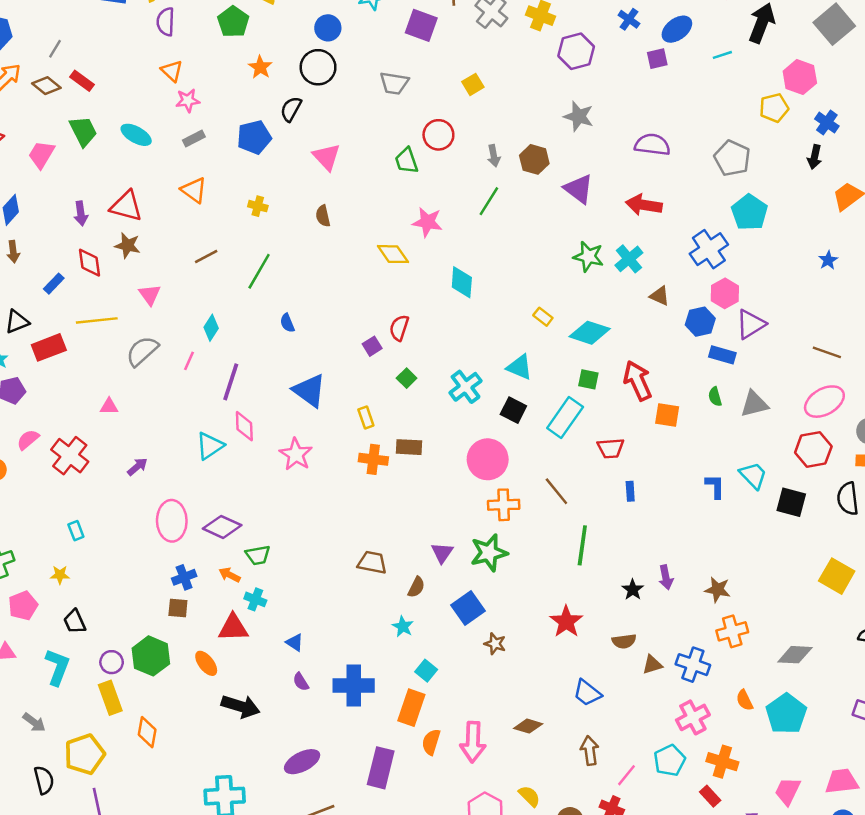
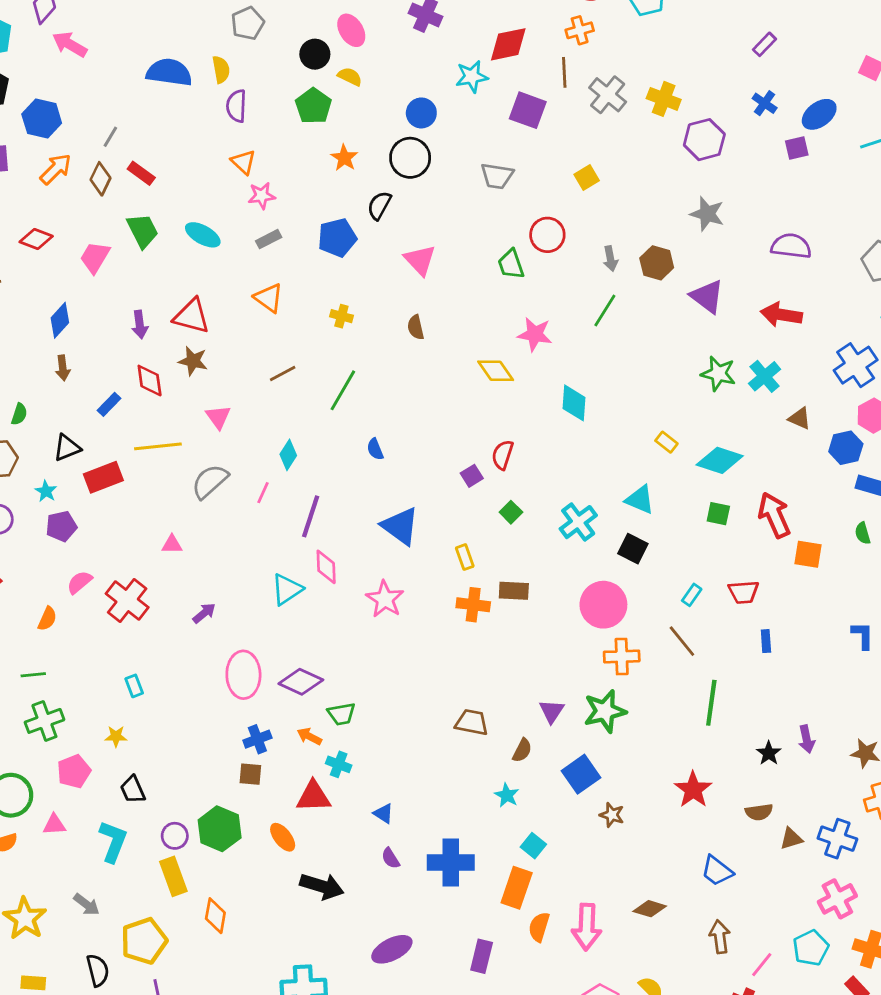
brown diamond: (46, 86) -> (101, 179), turned 76
cyan rectangle: (565, 418) -> (692, 595), moved, size x0.5
purple rectangle: (381, 768) -> (482, 956), size x0.7

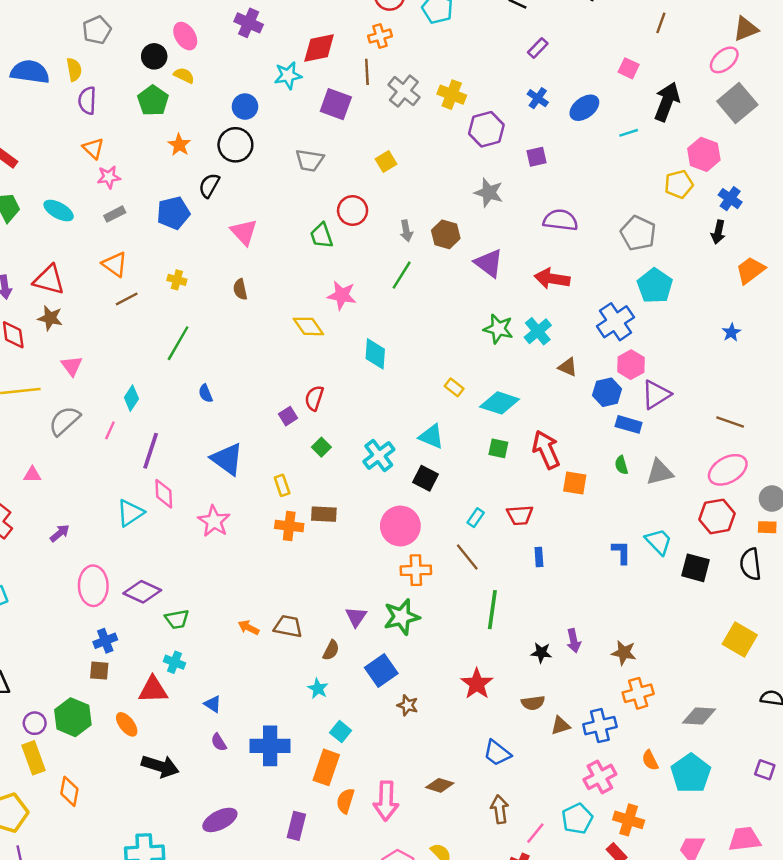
purple square: (797, 148) -> (537, 157), moved
brown line: (283, 374) -> (127, 299), moved
orange arrow: (309, 736) -> (249, 628), moved
black star: (769, 753) -> (541, 653), turned -30
blue cross: (837, 839) -> (600, 726), turned -32

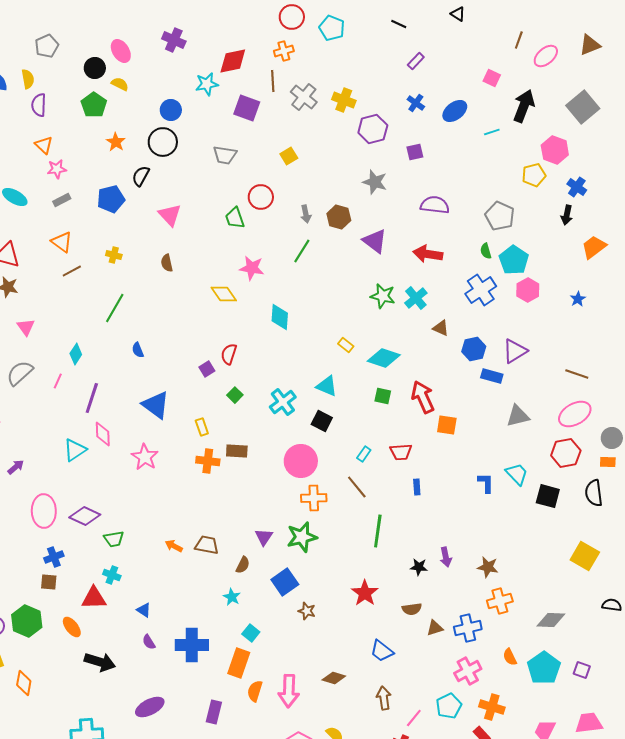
pink ellipse: (724, 60) -> (546, 56), moved
pink hexagon: (631, 365) -> (528, 290), moved
green semicircle: (621, 465) -> (486, 251), moved
purple square: (765, 770) -> (582, 670), moved

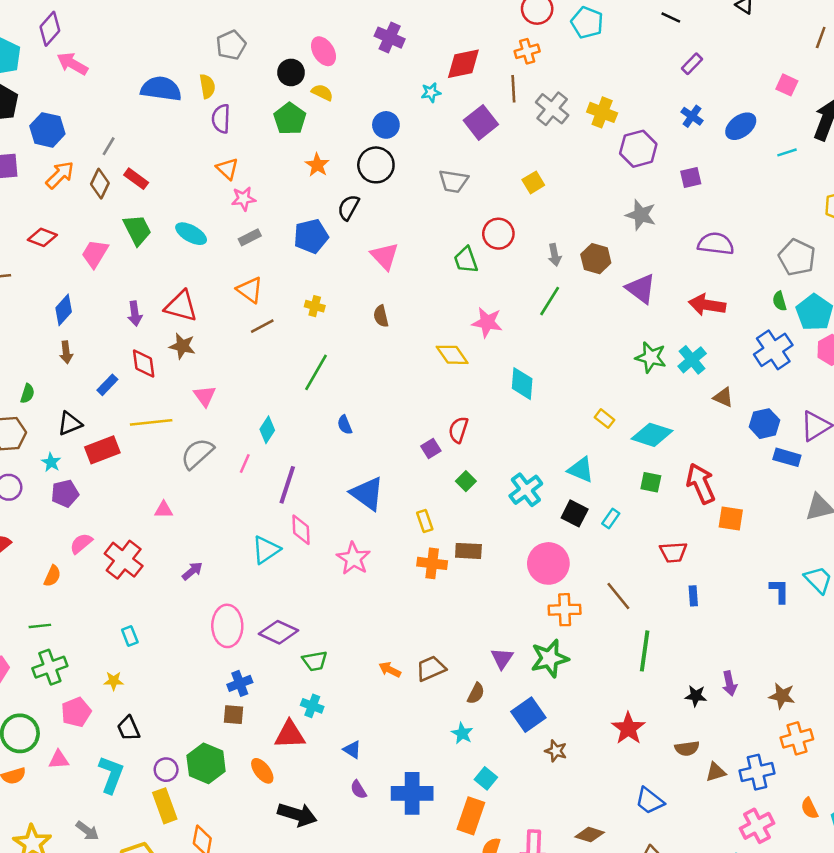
cyan star: (207, 84) -> (431, 92), size x0.7
purple square: (247, 108) -> (481, 122), turned 32
cyan rectangle: (364, 454) -> (611, 518), moved
brown trapezoid: (207, 545) -> (431, 668), turned -35

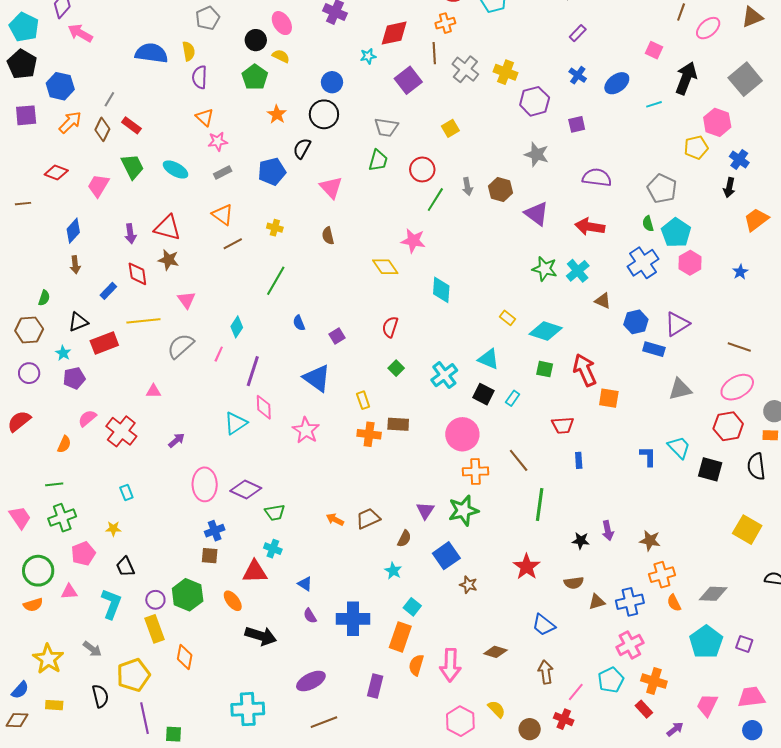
green trapezoid: (466, 260) -> (378, 160), moved, turned -145
green line: (550, 301) -> (435, 200), moved
purple square: (431, 449) -> (337, 336), moved
orange semicircle: (809, 808) -> (674, 603), moved

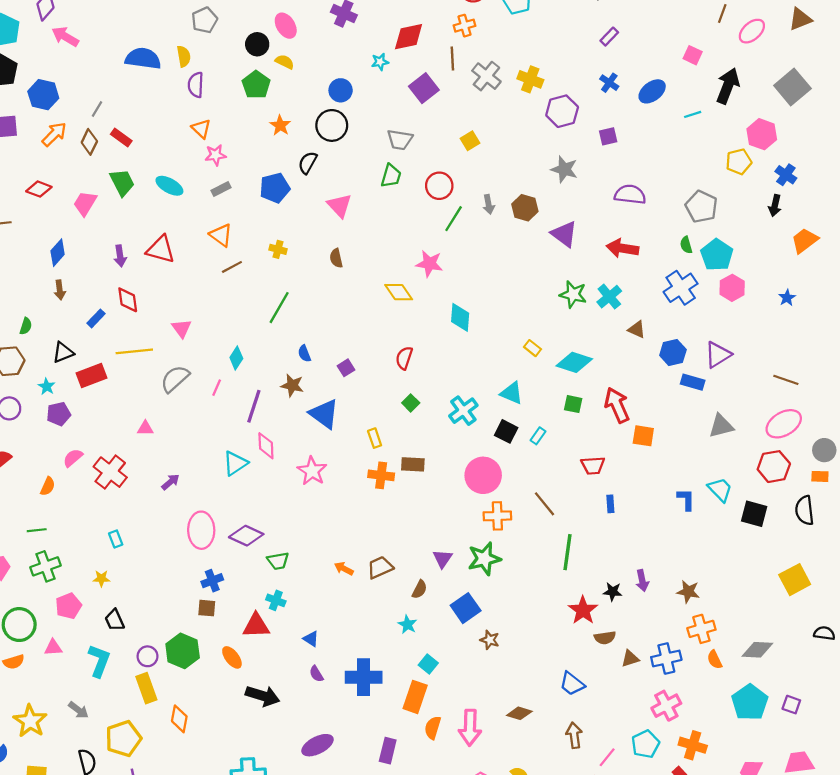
brown star: (169, 260) -> (292, 385), moved
yellow square: (747, 530) -> (795, 580), turned 32
red star: (527, 567) -> (583, 610), moved

